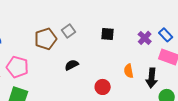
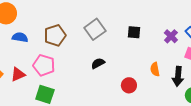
gray square: (69, 31) -> (95, 29), size x1.5
brown pentagon: (46, 39) -> (55, 35), moved

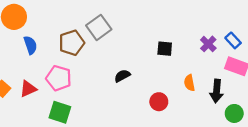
gray square: (95, 29) -> (99, 27), moved
black square: (134, 32) -> (165, 49), moved
blue semicircle: (20, 37) -> (30, 45), turned 63

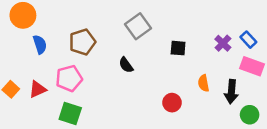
gray square: (99, 27) -> (138, 26), moved
black semicircle: (122, 76) -> (126, 65), moved, turned -98
pink pentagon: (59, 78) -> (69, 78), turned -30

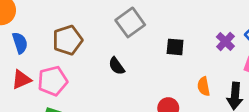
red triangle: (37, 89) -> (21, 80), moved

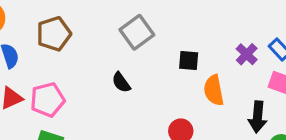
brown pentagon: (68, 40) -> (54, 34), moved
orange semicircle: (204, 86) -> (214, 90), moved, size x1.4

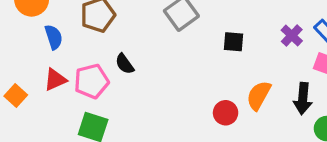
black semicircle: (121, 82) -> (125, 64), moved
orange semicircle: (214, 90) -> (259, 95), moved, turned 40

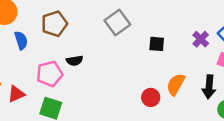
black semicircle: (125, 64) -> (75, 61), turned -63
red triangle: (55, 80) -> (16, 94), moved

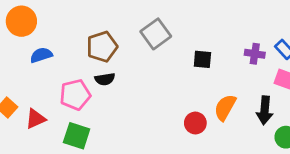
brown pentagon: (54, 24) -> (102, 47), moved
purple cross: (201, 39) -> (255, 54), turned -35
blue semicircle: (21, 40) -> (41, 55), turned -90

